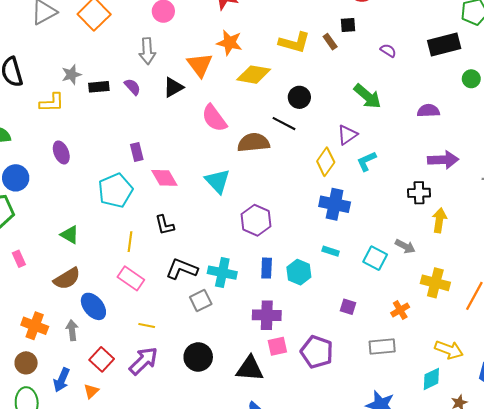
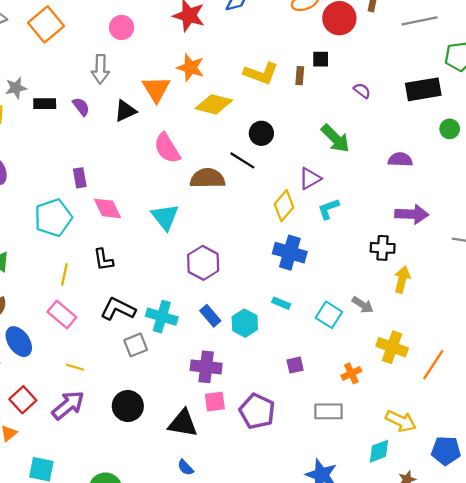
brown rectangle: (330, 42) -> (300, 76), turned 35
blue rectangle: (267, 268) -> (210, 316), turned -48
purple square: (348, 307) -> (295, 365), turned -35

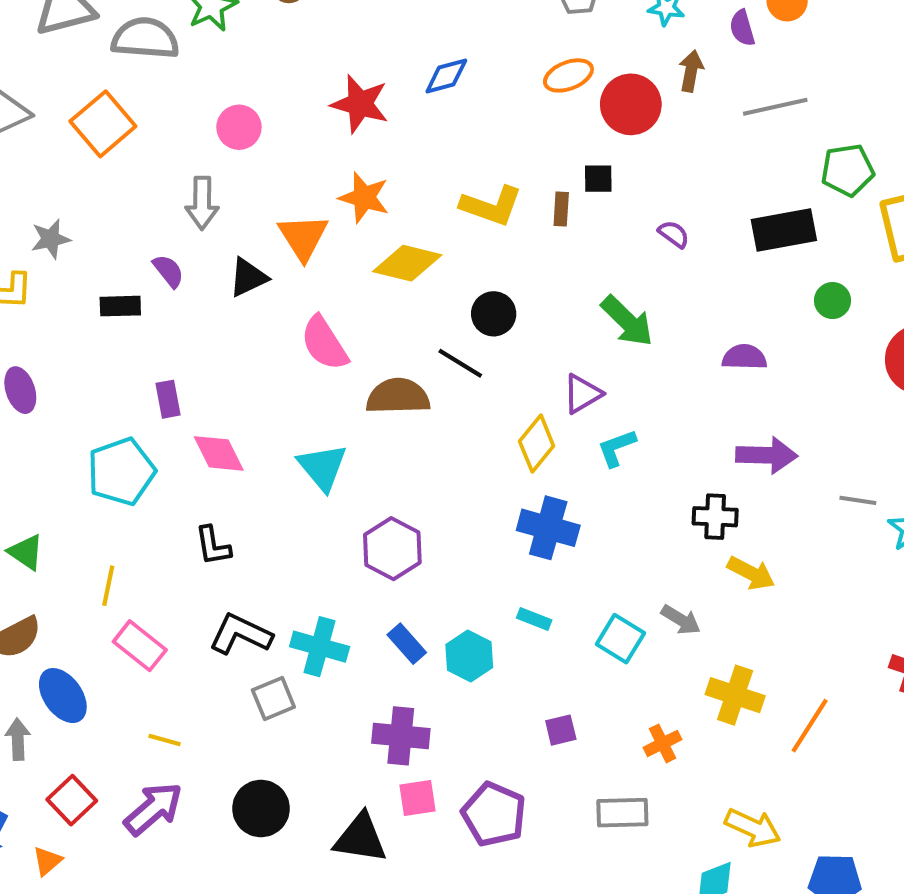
black rectangle: (45, 104) -> (120, 306), moved
yellow line: (64, 275) -> (108, 586), moved
yellow arrow: (402, 280) -> (751, 573), turned 105

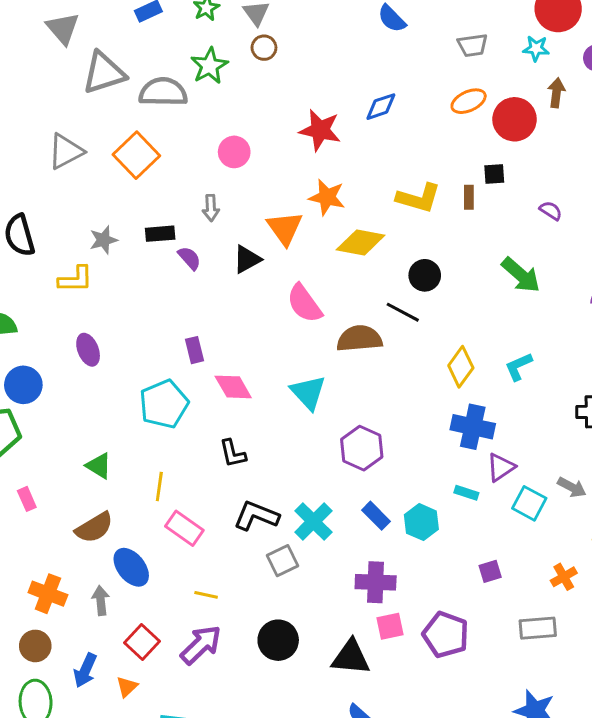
gray arrow: (202, 203) -> (211, 208), size x0.7
black rectangle: (120, 306) -> (160, 234), moved
purple triangle: (582, 394) -> (501, 467), moved
cyan cross: (320, 647) -> (313, 521), turned 33

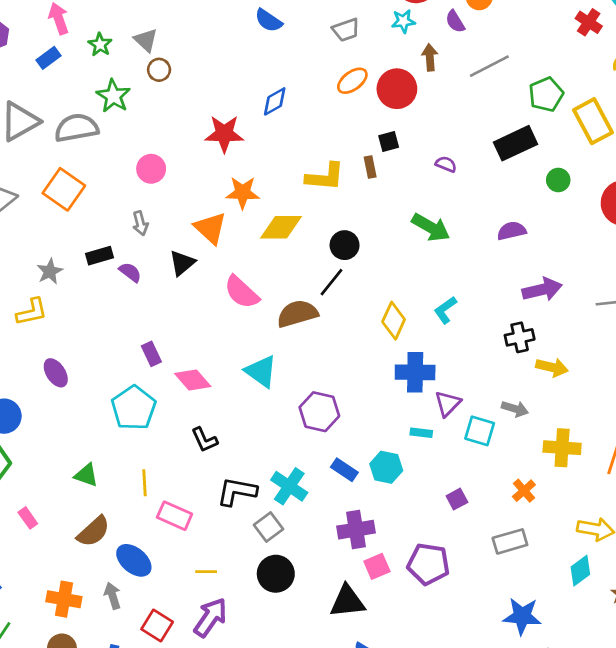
black line: (403, 312) -> (332, 282), turned -68
black circle: (278, 640) -> (276, 574), moved

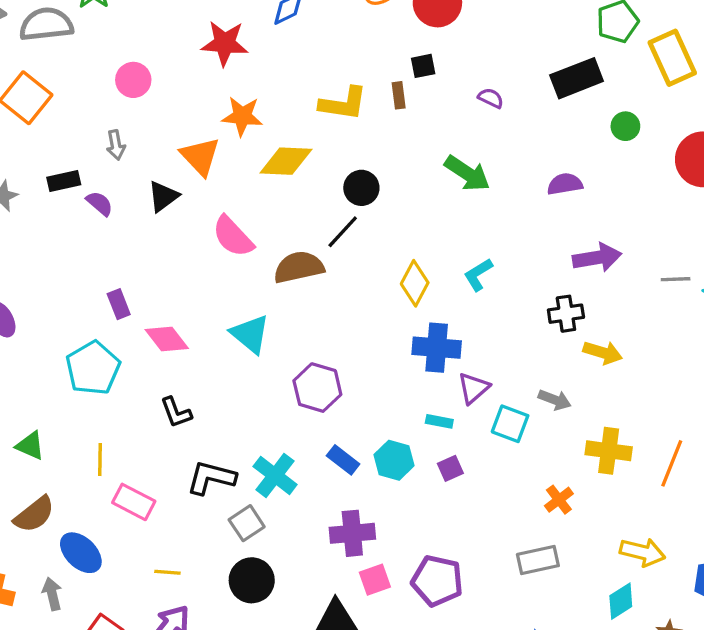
purple square: (457, 499) -> (450, 468), moved

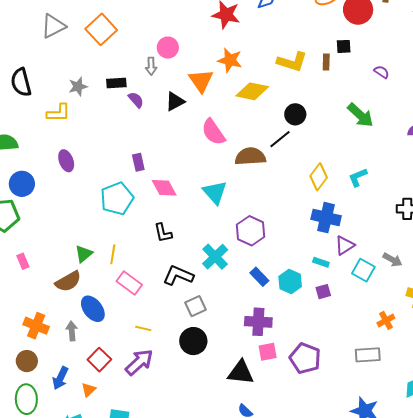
pink circle: (133, 80) -> (168, 48), moved
green triangle: (30, 446) -> (84, 254), moved, turned 48
cyan cross: (275, 475) -> (215, 257), moved

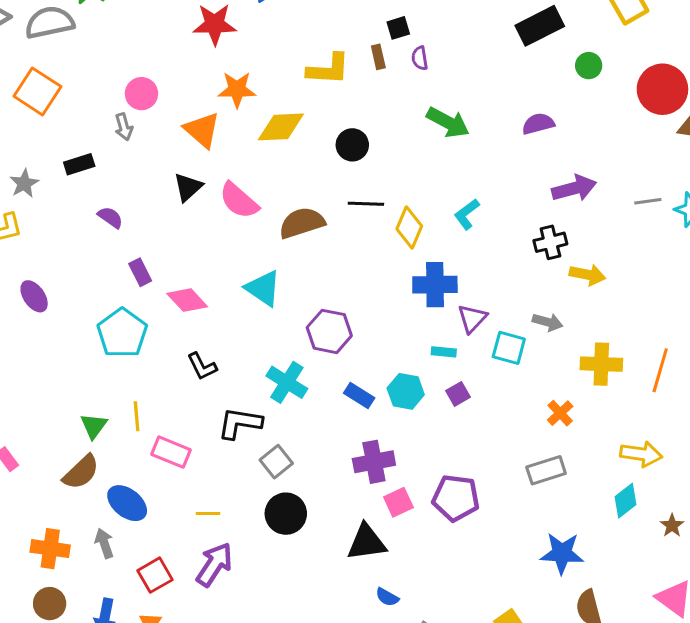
purple semicircle: (381, 72) -> (420, 58), moved, turned -119
purple semicircle: (136, 100) -> (110, 217), moved
black triangle: (175, 101) -> (188, 187), moved
black line: (280, 139) -> (366, 204), moved, turned 55
red square: (99, 360) -> (155, 575), turned 30

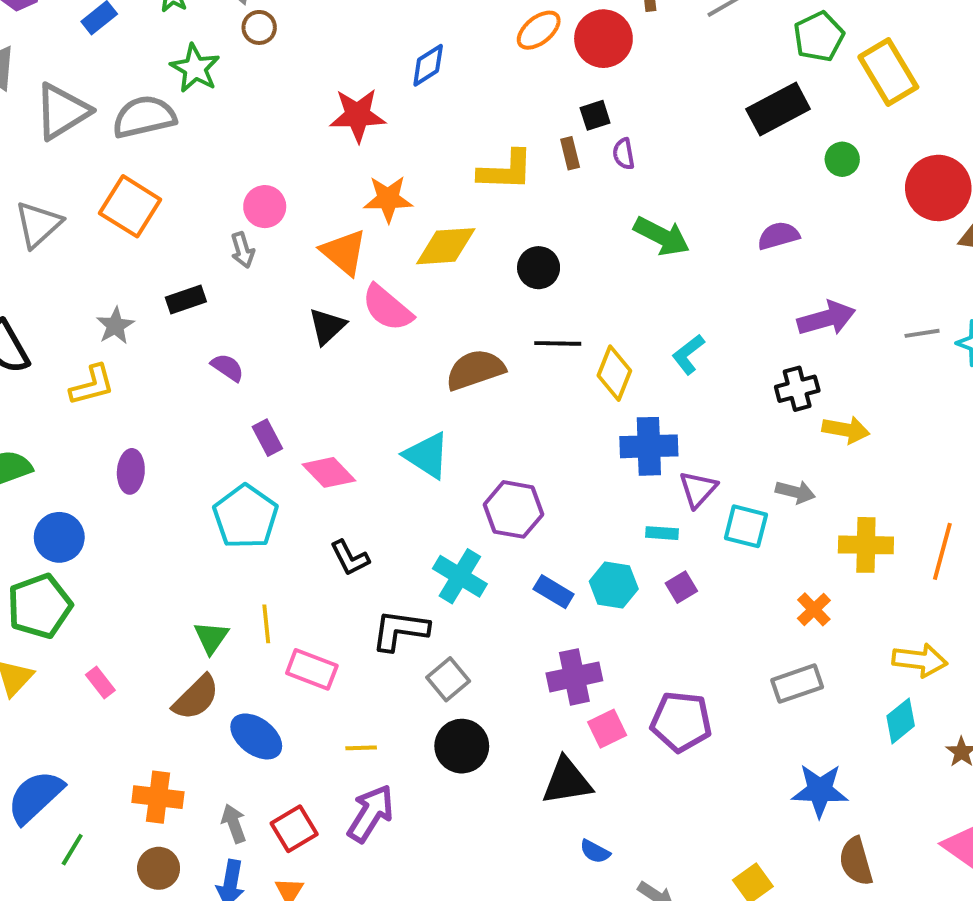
pink semicircle: (239, 201) -> (387, 308), moved
purple ellipse: (34, 296) -> (131, 471), turned 40
gray arrow: (104, 543) -> (234, 823), moved

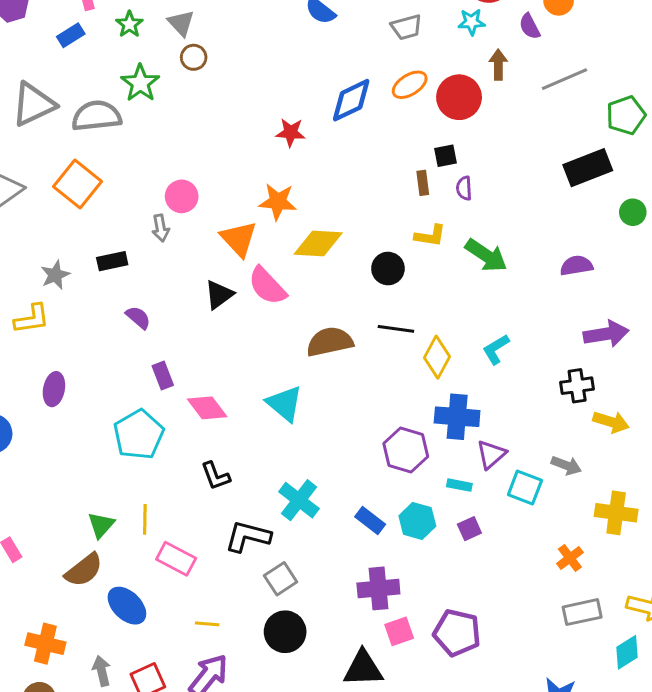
blue diamond: (428, 65) -> (351, 100), moved, size x1.4
red star: (358, 115) -> (291, 132), moved, size x0.7
yellow L-shape: (506, 170) -> (430, 236), moved, size x0.7
purple hexagon: (513, 509) -> (406, 450), moved
gray rectangle: (797, 684) -> (582, 612), moved

